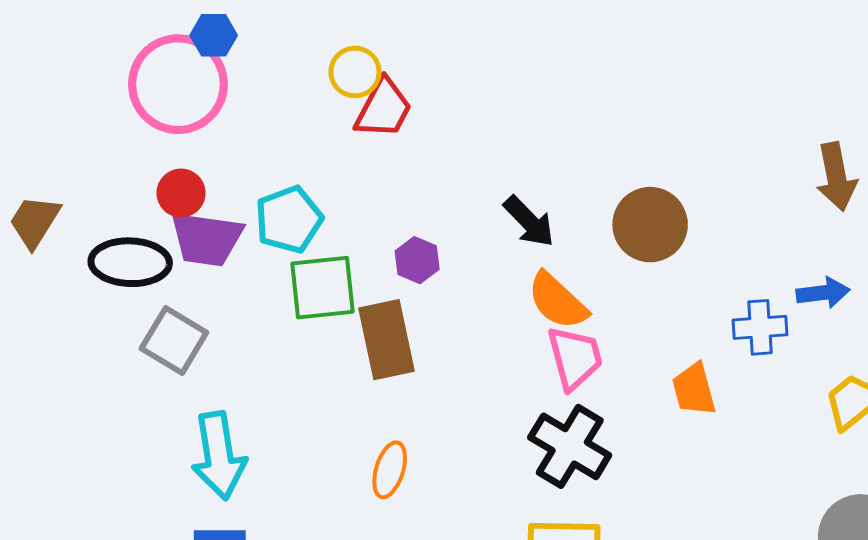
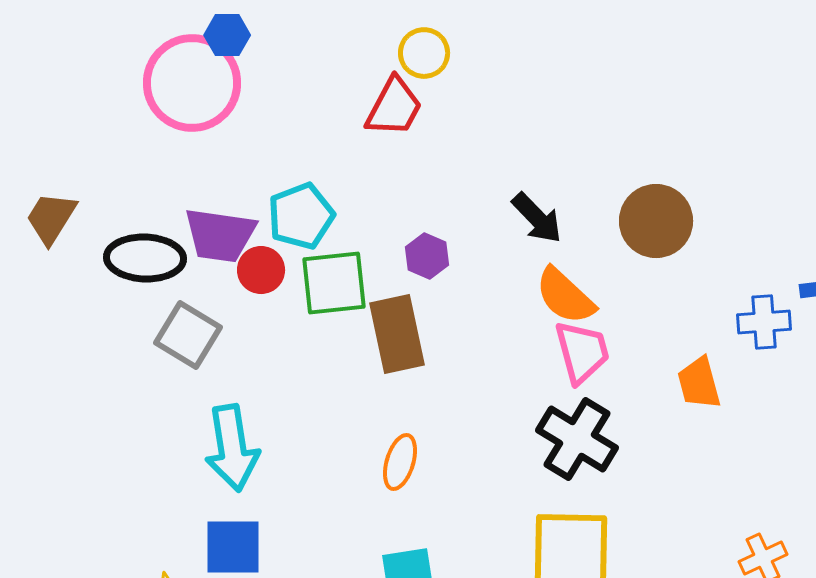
yellow circle: (355, 72) -> (424, 53), moved
red circle: (181, 193) -> (261, 270), moved

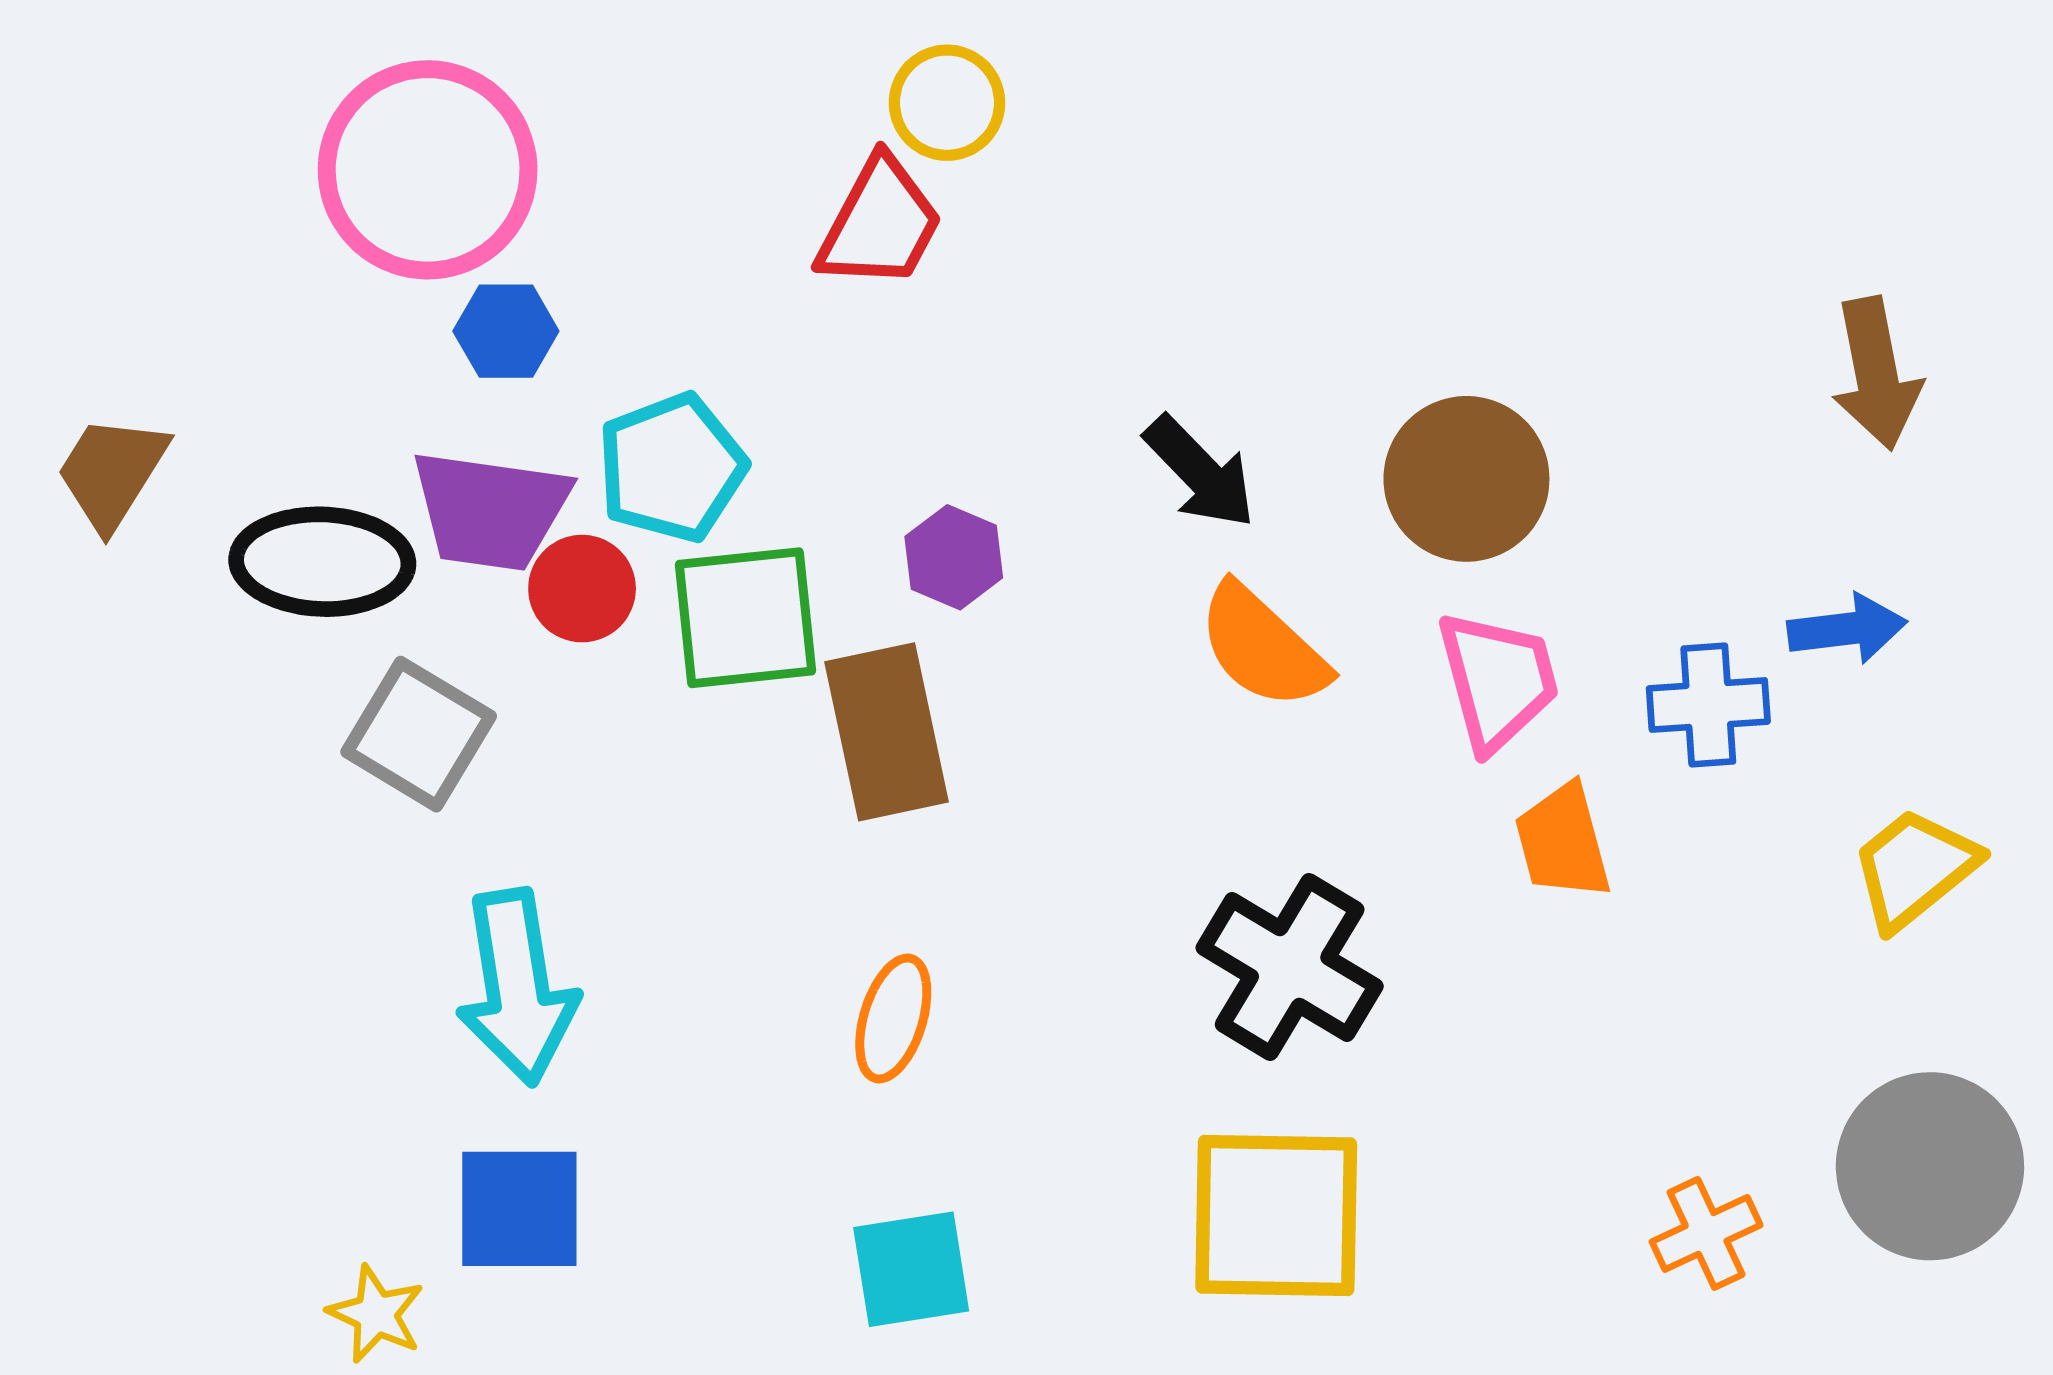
blue hexagon: (227, 35) -> (506, 331), moved
pink trapezoid: (582, 352) -> (1498, 680), moved

